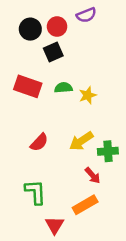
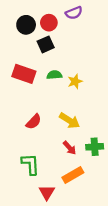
yellow arrow: (81, 141) -> (70, 121), turned -114
green cross: (108, 151) -> (95, 147), moved
red arrow: (93, 175) -> (70, 148), moved

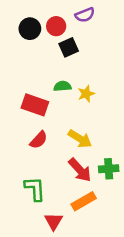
black square: (46, 44) -> (69, 47), moved
red rectangle: (24, 74) -> (35, 105), moved
red arrow: (70, 148) -> (80, 170), size x1.5

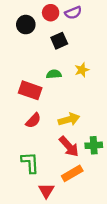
red circle: (56, 26) -> (51, 13), moved
yellow star: (86, 94) -> (82, 70), moved
yellow arrow: (80, 139) -> (69, 119), turned -48

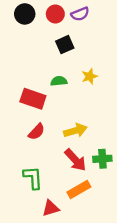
black circle: (26, 25) -> (25, 14), moved
red triangle: (46, 191) -> (51, 208), turned 42

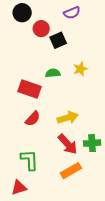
red circle: (55, 14) -> (41, 29), moved
red triangle: (51, 208) -> (19, 188), moved

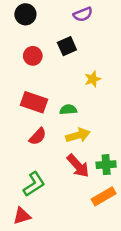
red circle: (41, 29) -> (33, 56), moved
green semicircle: (53, 73) -> (68, 110), moved
green L-shape: (30, 160) -> (34, 184), turned 60
orange rectangle: (71, 171) -> (104, 196), moved

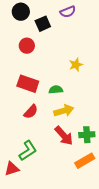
black square: (67, 46) -> (43, 24), moved
red triangle: (22, 216) -> (12, 169), moved

